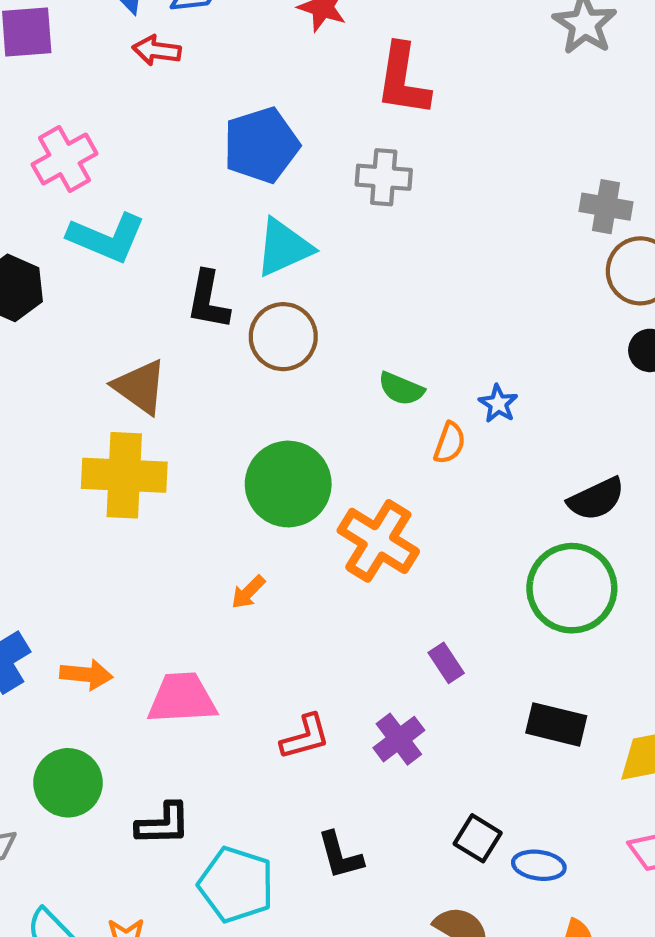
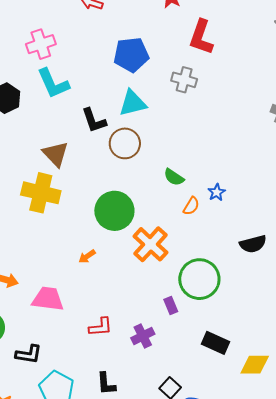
cyan L-shape: (107, 238) -> (53, 83), turned 33
black L-shape: (208, 300) -> (94, 120), turned -40
green circle: (572, 588) -> (199, 279), moved

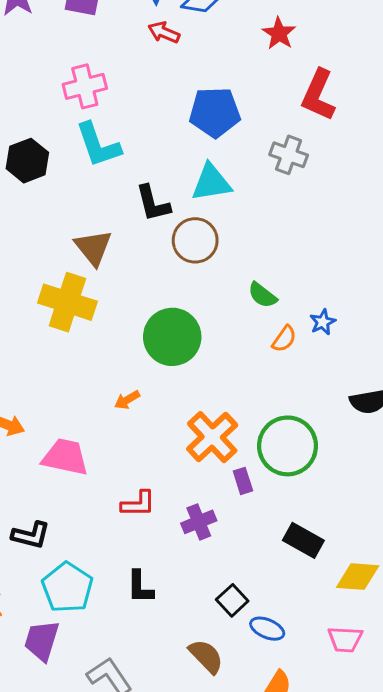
orange cross: (150, 244) -> (212, 437), moved

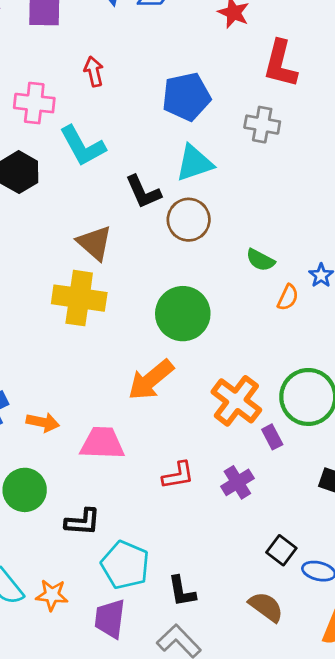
red arrow: (164, 32) -> (94, 71), moved, turned 64
pink cross: (85, 86) -> (34, 103), moved, turned 30
orange arrow: (127, 400) -> (151, 380), size x2.0
black L-shape: (140, 587) -> (182, 591), moved

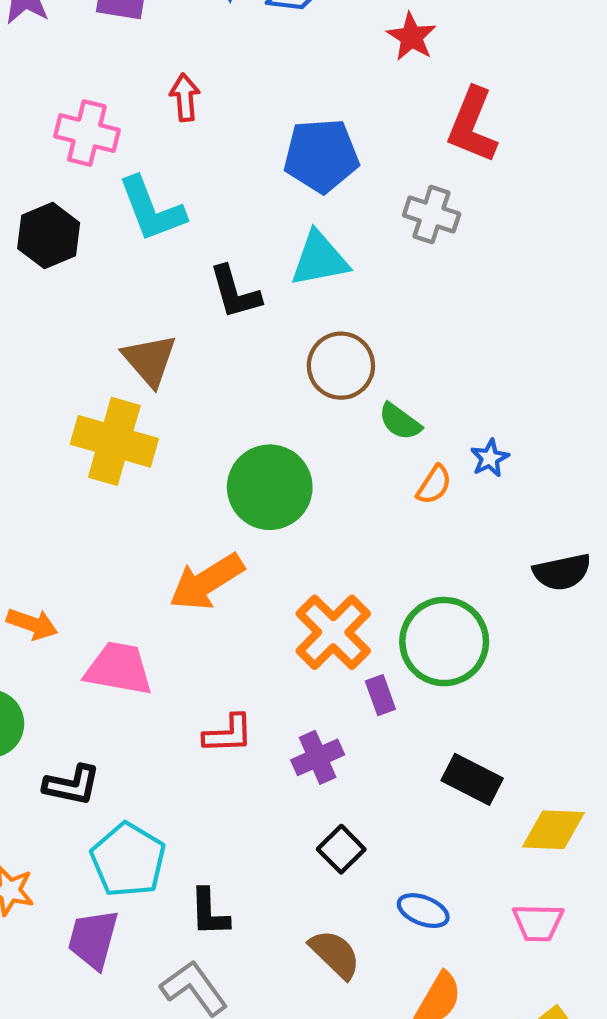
brown circle: (189, 220) -> (341, 366), moved
black square: (281, 550) -> (341, 849), moved

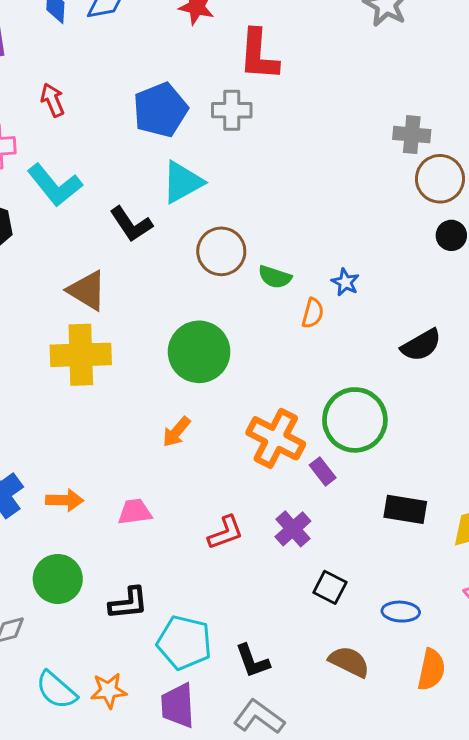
gray cross: (432, 215) -> (232, 110), moved
orange arrow: (207, 582) -> (176, 432), size x0.6
pink trapezoid: (119, 669) -> (135, 512), size x0.7

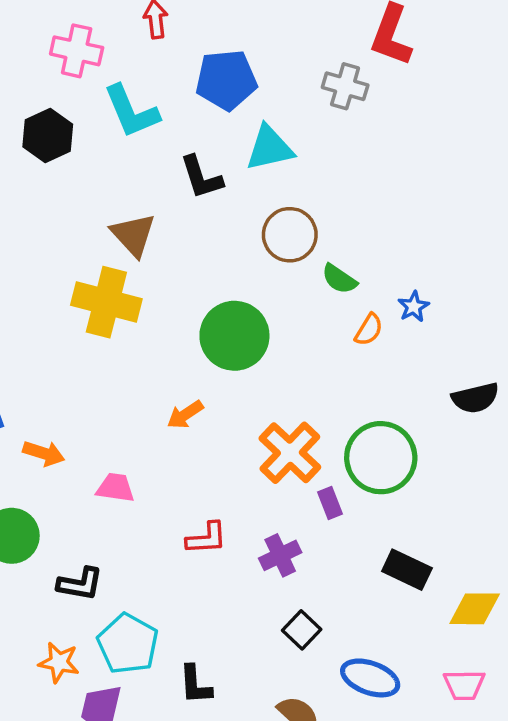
blue pentagon: (160, 110) -> (226, 80), moved
blue ellipse: (401, 612) -> (370, 678), size x1.4
orange star: (109, 691) -> (59, 662), moved

